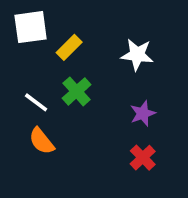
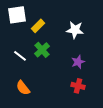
orange semicircle: (42, 141) -> (23, 88), moved
red cross: (143, 158) -> (78, 86), turned -32

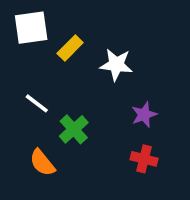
white star: (75, 30) -> (116, 65), moved
green cross: (42, 50) -> (74, 129), moved

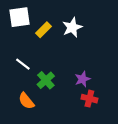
white star: (116, 65) -> (72, 27), moved, turned -30
purple star: (144, 115) -> (83, 79), moved

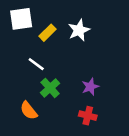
white line: (23, 64) -> (36, 64), moved
red cross: (89, 99) -> (88, 116), moved

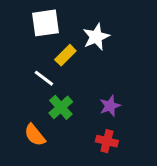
white square: (21, 19) -> (46, 23), moved
yellow rectangle: (48, 33) -> (65, 55), moved

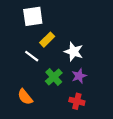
white star: (96, 37) -> (74, 52), moved, turned -30
green cross: (61, 107) -> (54, 77), moved

